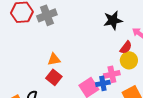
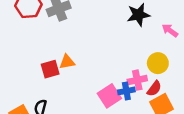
red semicircle: (126, 47) -> (154, 89), moved
red square: (54, 77) -> (50, 69), moved, turned 35

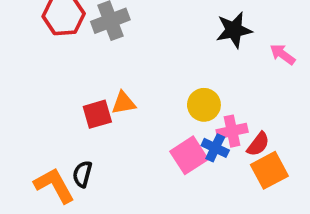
yellow circle: (158, 63) -> (204, 105), moved
blue cross: (126, 91) -> (215, 148), turned 35

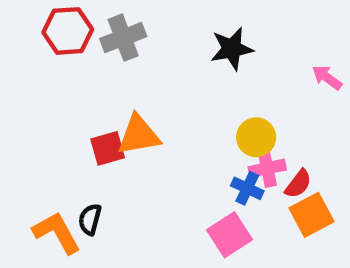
black star: (234, 30) -> (232, 49), moved
orange triangle: (123, 103) -> (139, 135), size x1.5
yellow circle: (204, 105) -> (256, 137), moved
pink square: (189, 155) -> (230, 235), moved

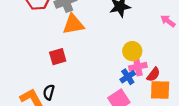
orange triangle: (139, 135) -> (73, 24), moved
blue cross: (247, 188) -> (128, 77), turned 32
orange square: (312, 215) -> (160, 90), turned 30

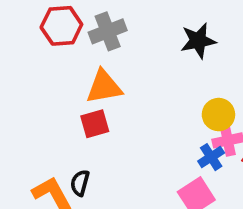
orange triangle: (73, 24) -> (104, 87), moved

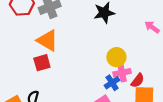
orange triangle: (104, 87) -> (47, 40), turned 40

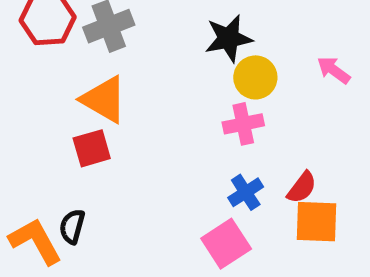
yellow circle: (116, 57) -> (255, 77), moved
pink cross: (122, 73) -> (243, 124), moved

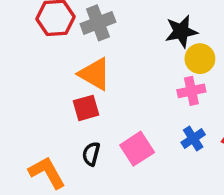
black semicircle: (72, 227) -> (91, 154), moved
pink square: (226, 244) -> (137, 149), moved

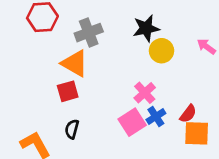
gray cross: (98, 23) -> (89, 33), moved
pink cross: (191, 91) -> (145, 93), moved, turned -30
pink square: (137, 149) -> (132, 122), moved

